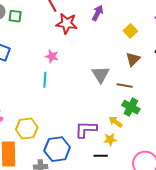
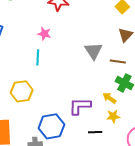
yellow hexagon: (27, 128) -> (22, 91), moved
yellow star: (110, 139) -> (113, 116), moved

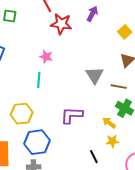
purple L-shape: (80, 106) -> (72, 115), moved
blue hexagon: (51, 126) -> (37, 142), moved
black line: (95, 132) -> (94, 157), turned 64

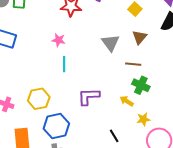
gray triangle: (95, 75) -> (110, 43), moved
cyan line: (39, 80) -> (64, 64), moved
yellow star: (112, 141) -> (143, 119), moved

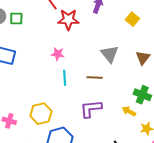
brown triangle: (140, 37) -> (143, 58), moved
brown line: (133, 64) -> (95, 78), moved

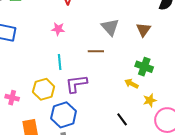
cyan line: (65, 78) -> (60, 62), moved
purple L-shape: (91, 109) -> (76, 84), moved

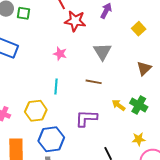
gray triangle: (110, 27) -> (102, 52), moved
purple L-shape: (76, 84) -> (86, 118), moved
yellow arrow: (131, 84) -> (119, 105), moved

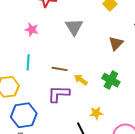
brown line: (94, 82) -> (60, 69), moved
yellow arrow: (119, 105) -> (81, 80), moved
yellow star: (139, 139) -> (96, 113), moved

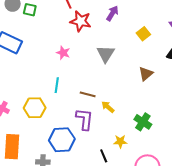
green cross: (111, 80) -> (143, 122), moved
purple L-shape: (59, 94) -> (84, 119), turned 90
blue hexagon: (24, 115) -> (62, 140), moved

